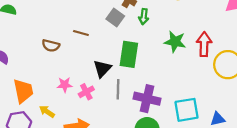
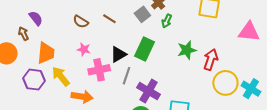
green star: (175, 42) -> (187, 50), turned 30
pink star: (65, 85) -> (84, 49), moved
pink cross: (86, 92) -> (99, 70), size x1.5
yellow arrow: (47, 111) -> (61, 76), size x1.5

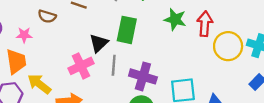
pink star: (84, 49) -> (24, 35), moved
green star: (187, 50) -> (175, 19), turned -30

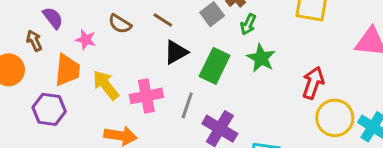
green star: (175, 19) -> (261, 58), moved
black triangle: (99, 43) -> (176, 52), moved
yellow arrow: (39, 84) -> (106, 85), moved

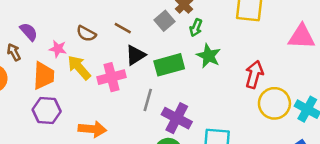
green rectangle: (215, 66) -> (169, 65), turned 52
yellow arrow: (106, 85) -> (79, 68), moved
pink cross: (146, 96) -> (111, 77), moved
purple hexagon: (49, 109) -> (47, 111), moved

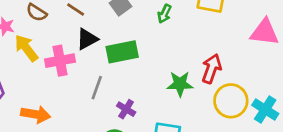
green arrow: (196, 28) -> (164, 14), moved
green star: (209, 56) -> (180, 84), moved, turned -30
purple cross: (177, 118) -> (126, 109), size x0.6

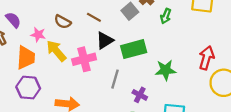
green star: (180, 84) -> (166, 70), moved

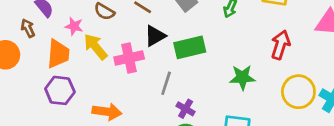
red arrow: (206, 58) -> (281, 45), moved
green star: (166, 70) -> (242, 77), moved
purple cross: (140, 95) -> (186, 109), moved

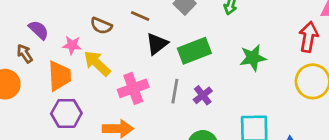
red arrow: (281, 45) -> (308, 37), moved
pink cross: (129, 58) -> (133, 88), moved
green star: (242, 77) -> (253, 58), moved
purple cross: (186, 109) -> (203, 95), moved, turned 30

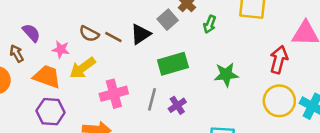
brown line: (140, 16) -> (113, 37), moved
black triangle: (157, 44) -> (141, 34), moved
yellow arrow: (97, 63) -> (82, 68), turned -84
orange trapezoid: (59, 76) -> (47, 77), turned -72

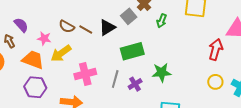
green star: (226, 75) -> (162, 72), moved
yellow circle: (279, 101) -> (215, 82), size x0.6

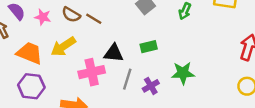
black triangle: (107, 27) -> (114, 53), moved, turned 36
pink star: (44, 38) -> (43, 17), moved
green rectangle: (132, 51) -> (149, 47), size x0.6

